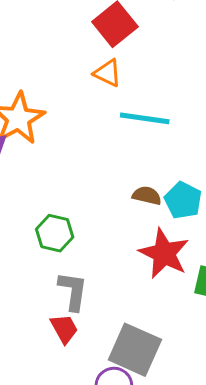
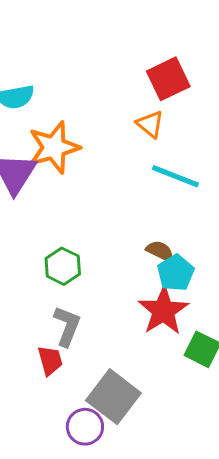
cyan pentagon: (183, 200) -> (176, 273), moved

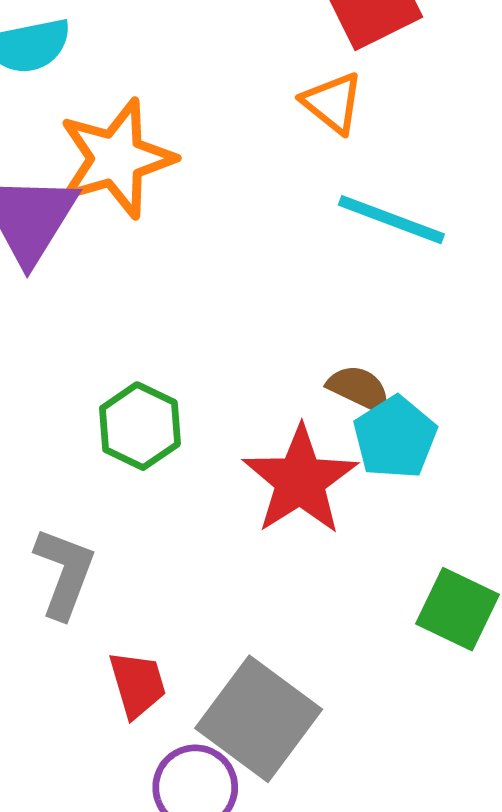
red star: (163, 311) -> (300, 480), moved
gray L-shape: (67, 326) -> (64, 573), moved
red trapezoid: (50, 360) -> (137, 684), moved

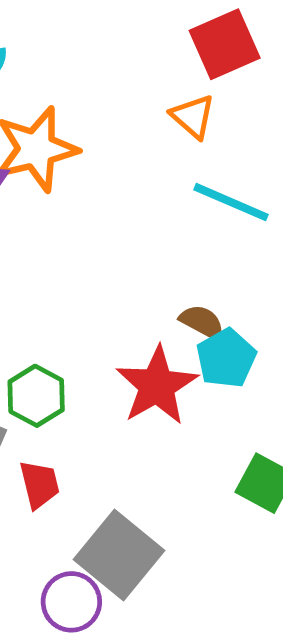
green hexagon: (140, 426) -> (36, 396), moved
red trapezoid: (137, 684) -> (40, 485), moved

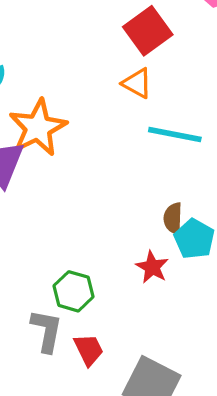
brown semicircle: (202, 322) -> (173, 218), turned -104
red star: (157, 386) -> (152, 267), size x0.6

